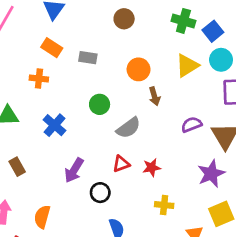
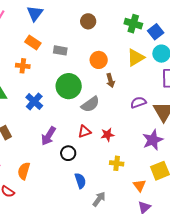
green circle: (100, 104) -> (69, 86), size x1.6

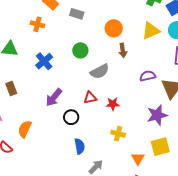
green circle: (69, 86) -> (80, 50), size x0.6

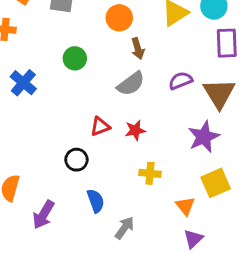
gray semicircle: (100, 71) -> (131, 84), moved
purple arrow: (54, 97) -> (44, 215), moved

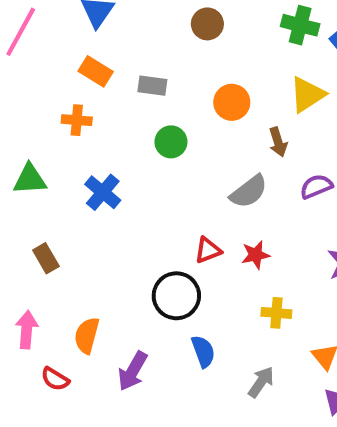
brown arrow: (138, 48) -> (278, 142), moved
green circle: (75, 58) -> (171, 142), moved
black circle: (76, 160) -> (176, 296), size x1.5
gray arrow: (125, 228) -> (261, 382), moved

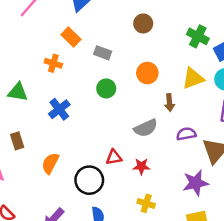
orange semicircle: (87, 335) -> (50, 163), moved

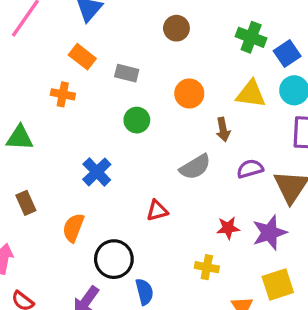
yellow triangle: (193, 78) -> (251, 94), turned 35
blue cross: (59, 109) -> (97, 172), moved
red star: (141, 166) -> (228, 228), moved
black circle: (89, 180) -> (114, 259), moved

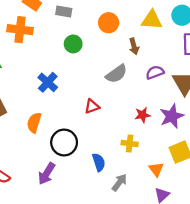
orange cross: (63, 94) -> (20, 30), size x1.5
blue semicircle: (144, 292) -> (99, 162), moved

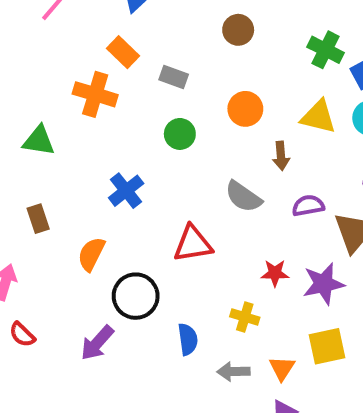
gray semicircle: (116, 74) -> (243, 197), turned 60
red triangle: (92, 106) -> (193, 244), size x1.5
gray arrow: (119, 182) -> (233, 372), moved, turned -138

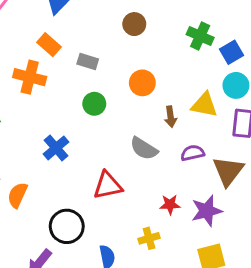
yellow triangle: (318, 117) -> (204, 105), moved
orange semicircle: (91, 254) -> (17, 195), moved
yellow cross: (245, 317) -> (149, 238), turned -30

